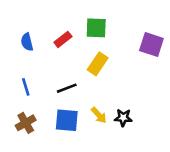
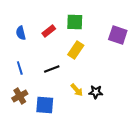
blue square: (67, 120) -> (45, 105), moved

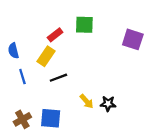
blue semicircle: (21, 33) -> (13, 51), moved
yellow rectangle: (76, 50) -> (46, 56), moved
brown cross: (20, 96) -> (22, 119), moved

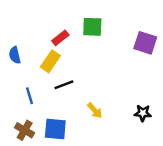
blue line: (22, 77) -> (29, 96), moved
black star: (108, 104) -> (143, 113), moved
brown cross: (22, 119) -> (25, 130), turned -30

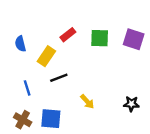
green square: (92, 27) -> (100, 38), moved
red rectangle: (60, 38) -> (68, 35), moved
blue semicircle: (15, 55) -> (20, 44), moved

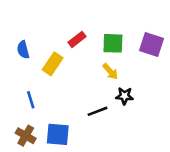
black line: (59, 78) -> (98, 111), moved
yellow arrow: (87, 102) -> (110, 72), moved
black star: (131, 104) -> (124, 96), moved

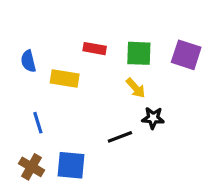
red rectangle: (77, 39) -> (95, 49), turned 48
yellow rectangle: (53, 64) -> (65, 79), turned 65

